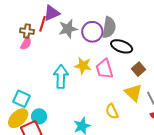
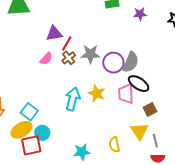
purple triangle: (52, 13) -> (54, 33), moved
brown cross: (27, 31) -> (69, 58), moved, turned 32
pink trapezoid: (104, 69) -> (126, 94), moved

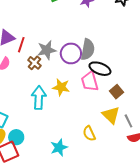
brown cross: (69, 58) -> (34, 63), moved

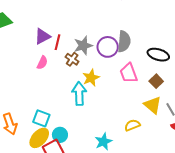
black ellipse: (100, 69) -> (158, 55), moved
yellow star: (61, 87) -> (91, 78), moved, turned -30
yellow semicircle: (89, 133) -> (132, 125), turned 98

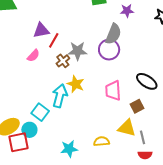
gray semicircle: (124, 41) -> (113, 34), moved
purple circle: (108, 47) -> (109, 50), moved
yellow star: (91, 78) -> (76, 84), turned 30
yellow triangle: (153, 105) -> (127, 128), turned -42
cyan square: (41, 118) -> (40, 112), moved

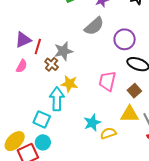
gray semicircle: (113, 34) -> (94, 26), turned 40
purple circle: (109, 50) -> (125, 39), moved
pink trapezoid: (113, 91) -> (107, 81), turned 30
cyan circle: (29, 130) -> (43, 142), moved
cyan star: (69, 149) -> (92, 123), moved

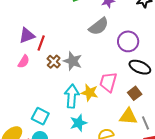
gray star: (63, 51) -> (73, 61), moved, turned 30
yellow star: (69, 84) -> (90, 93), moved
cyan arrow: (57, 99) -> (72, 96), moved
cyan star: (92, 123) -> (78, 123), moved

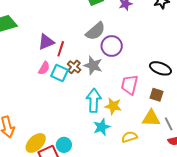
gray semicircle: (99, 26) -> (95, 31), moved
purple circle: (128, 41) -> (112, 46), moved
yellow star: (90, 93) -> (113, 106), moved
brown square: (135, 93) -> (156, 95), turned -32
cyan square: (40, 116) -> (60, 73), moved

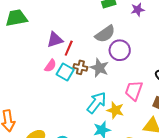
brown cross: (74, 67) -> (80, 67), turned -32
cyan arrow: (94, 100) -> (97, 103), turned 30

